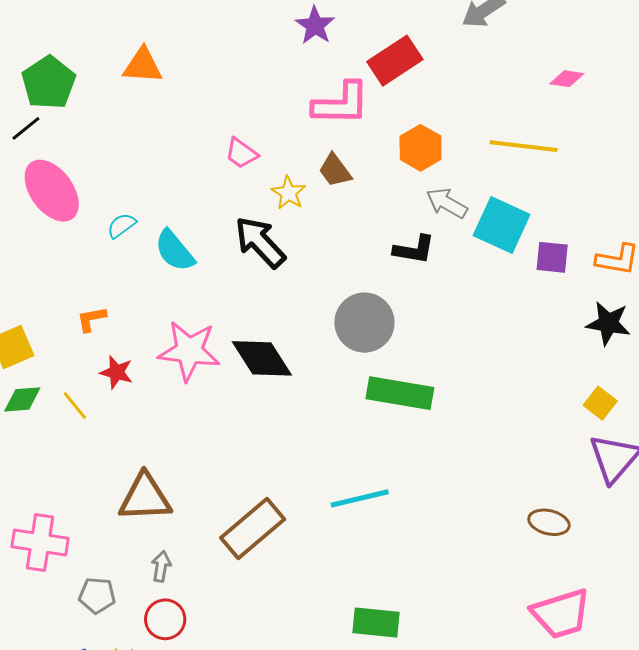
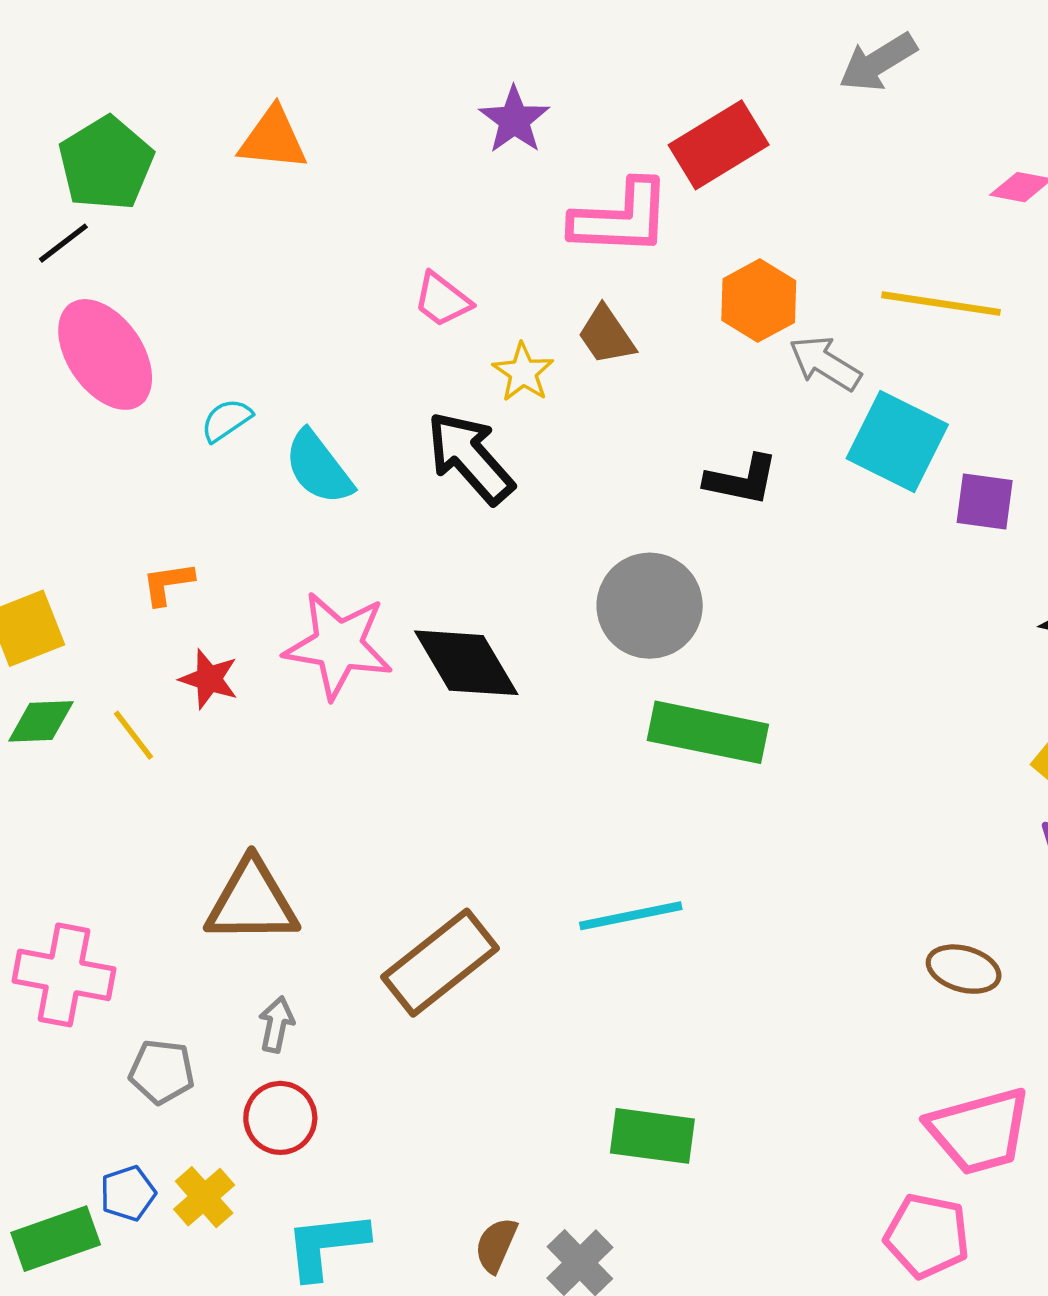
purple star: (315, 25) -> (514, 120), moved
gray arrow: (447, 203) -> (825, 363), moved

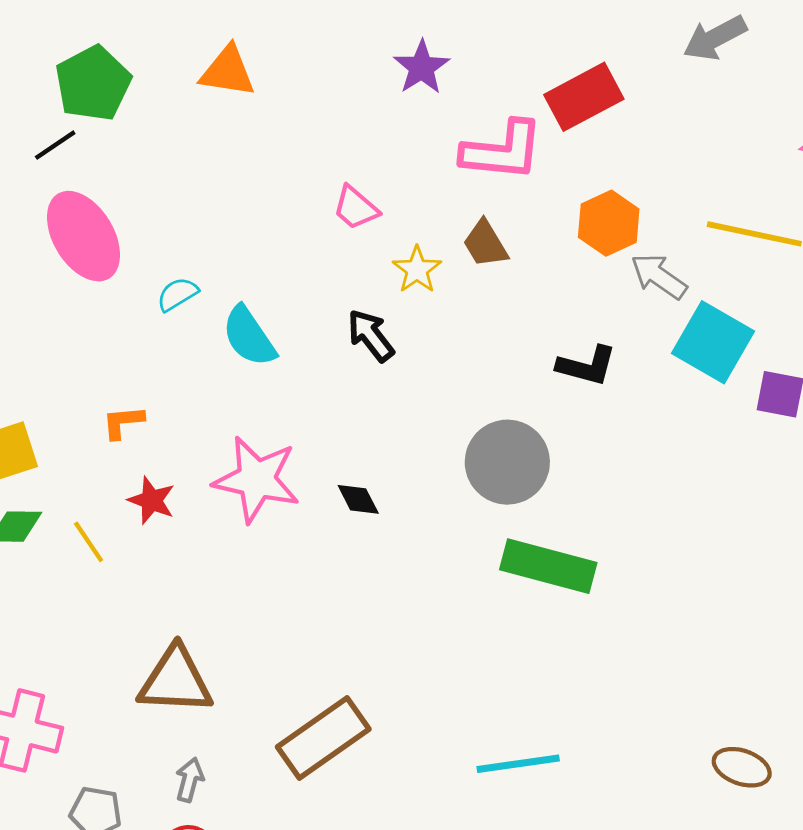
black arrow: (470, 458) -> (371, 335), size x0.7
black diamond: (466, 663) -> (358, 499), size x0.5
cyan line: (631, 916) -> (518, 764), moved

